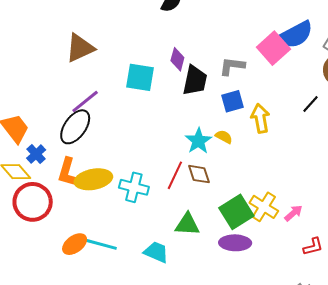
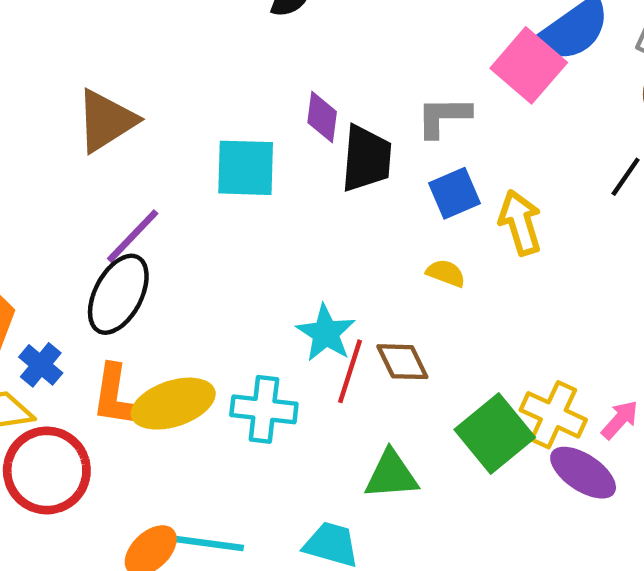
cyan star: (198, 141) -> (326, 333), moved
purple ellipse: (235, 243) -> (583, 473), moved, turned 40

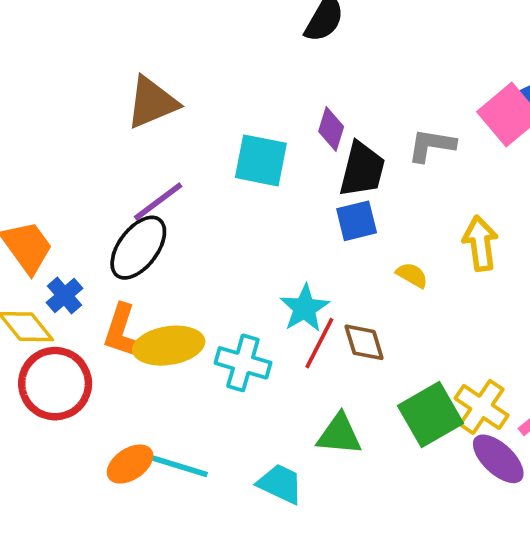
blue square: (454, 193) -> (357, 221), moved

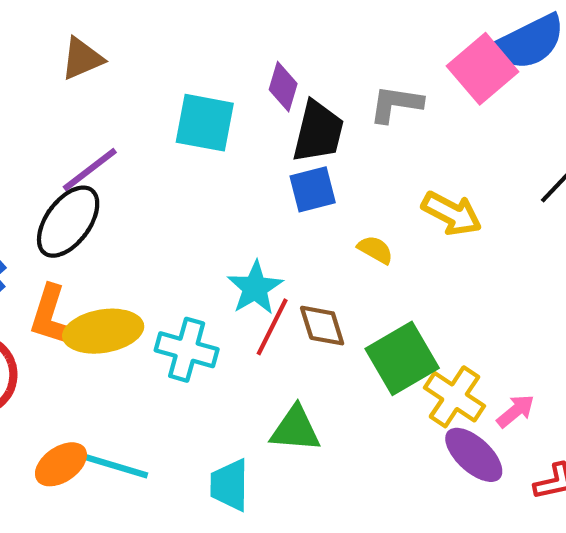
brown triangle: (152, 102) -> (82, 59), size x0.7
yellow arrow: (480, 243) -> (452, 213), turned 126
green square: (431, 414) -> (402, 358), moved
cyan trapezoid: (280, 484) -> (230, 485), turned -114

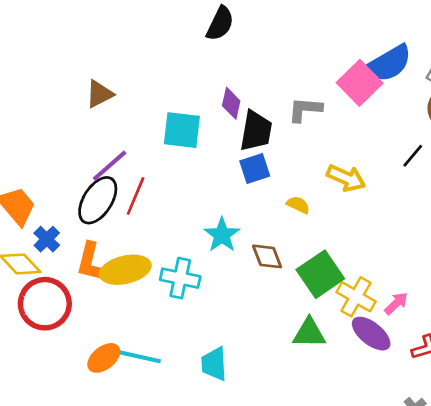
red line: (272, 327) -> (136, 196), moved
green triangle: (295, 429) -> (309, 333), moved

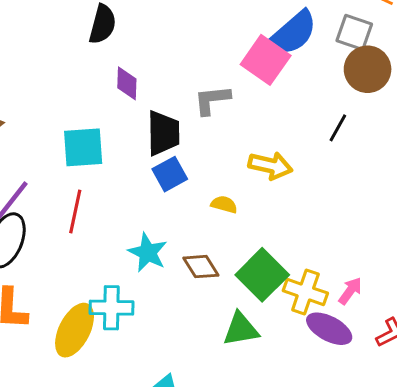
purple diamond: (231, 103) -> (127, 83), moved
red line: (136, 196) -> (75, 211), moved
yellow ellipse: (125, 270) -> (75, 330), moved, turned -39
green triangle: (309, 333) -> (241, 329), moved

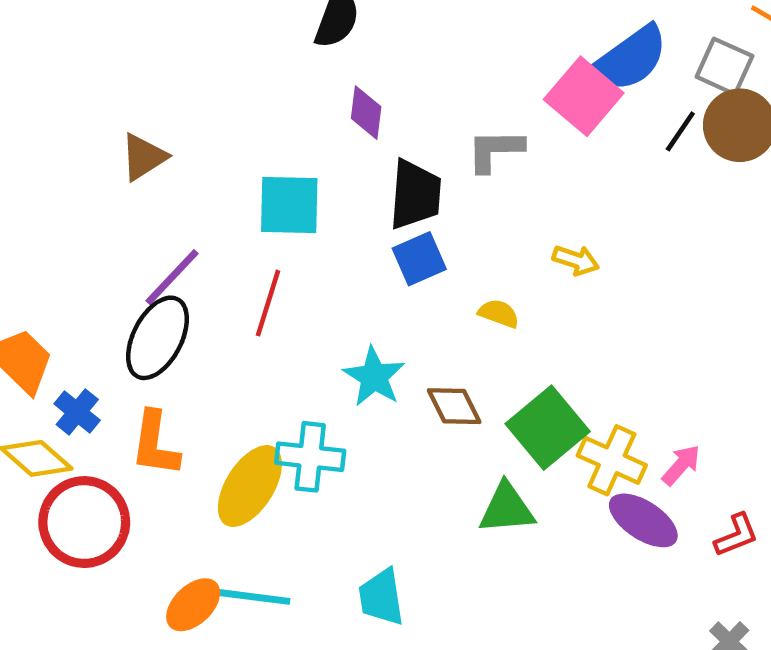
black line: (338, 128) -> (680, 131), moved
yellow arrow: (270, 166) -> (576, 260), size x0.7

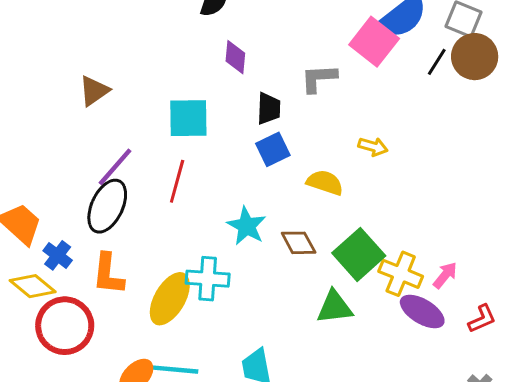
black trapezoid: (415, 195) -> (269, 108), size x0.7
yellow semicircle: (499, 313) -> (325, 183), size x1.4

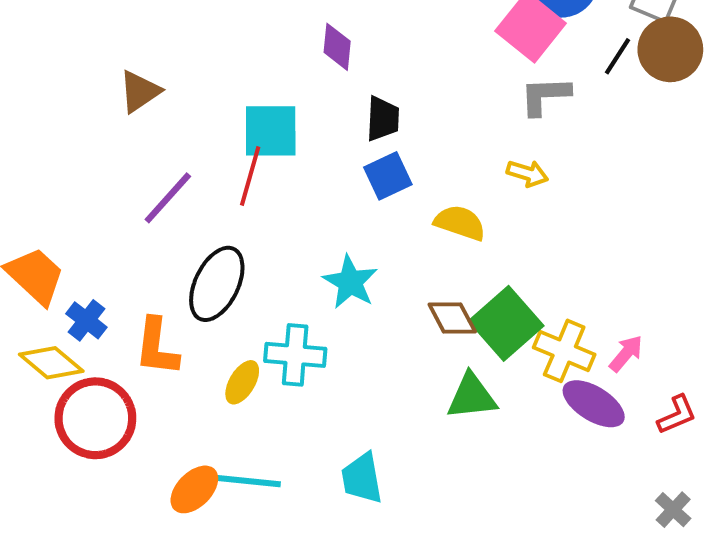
gray L-shape: (319, 78) -> (545, 96), moved
red line: (177, 181) -> (250, 176), moved
black ellipse: (107, 206) -> (217, 284), moved
brown diamond: (299, 243) -> (452, 318), moved
yellow ellipse: (170, 299) -> (242, 382), size x0.6

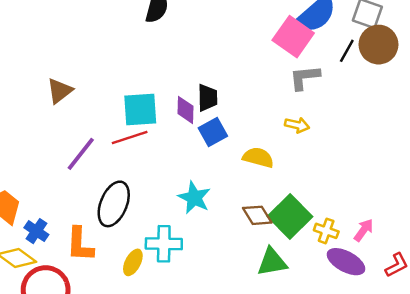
purple diamond: (337, 47) -> (186, 110), moved
red line: (250, 176) -> (130, 137), turned 60
yellow cross: (564, 351) -> (326, 231), size x0.7

